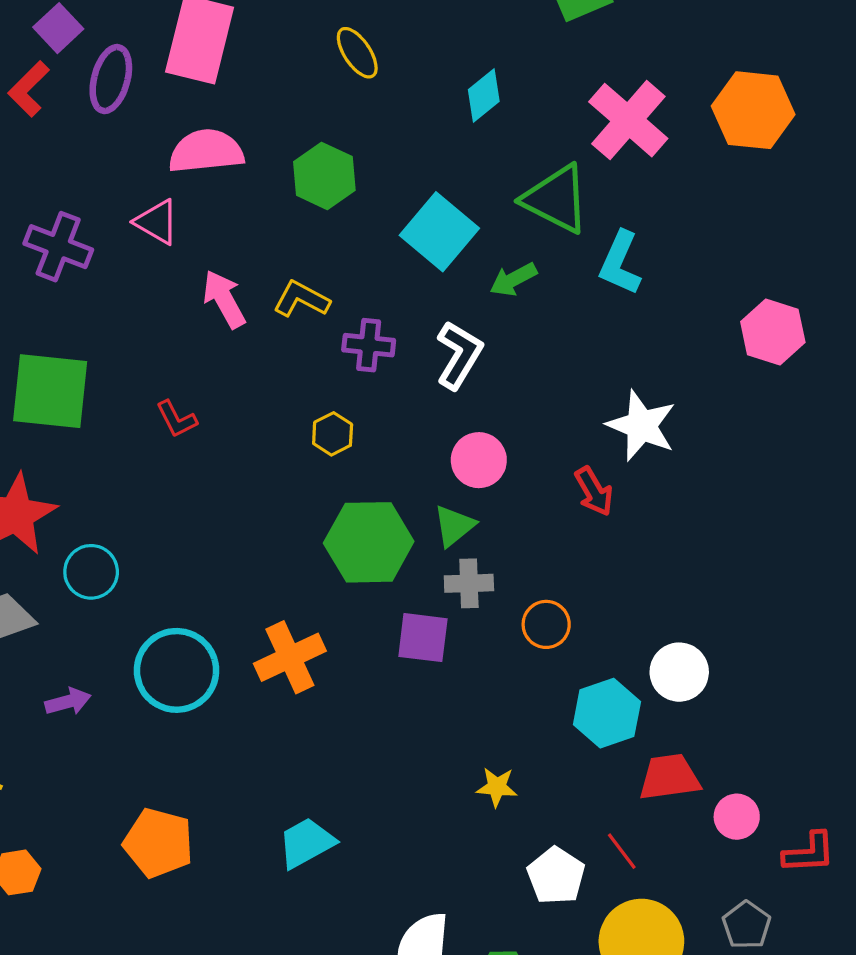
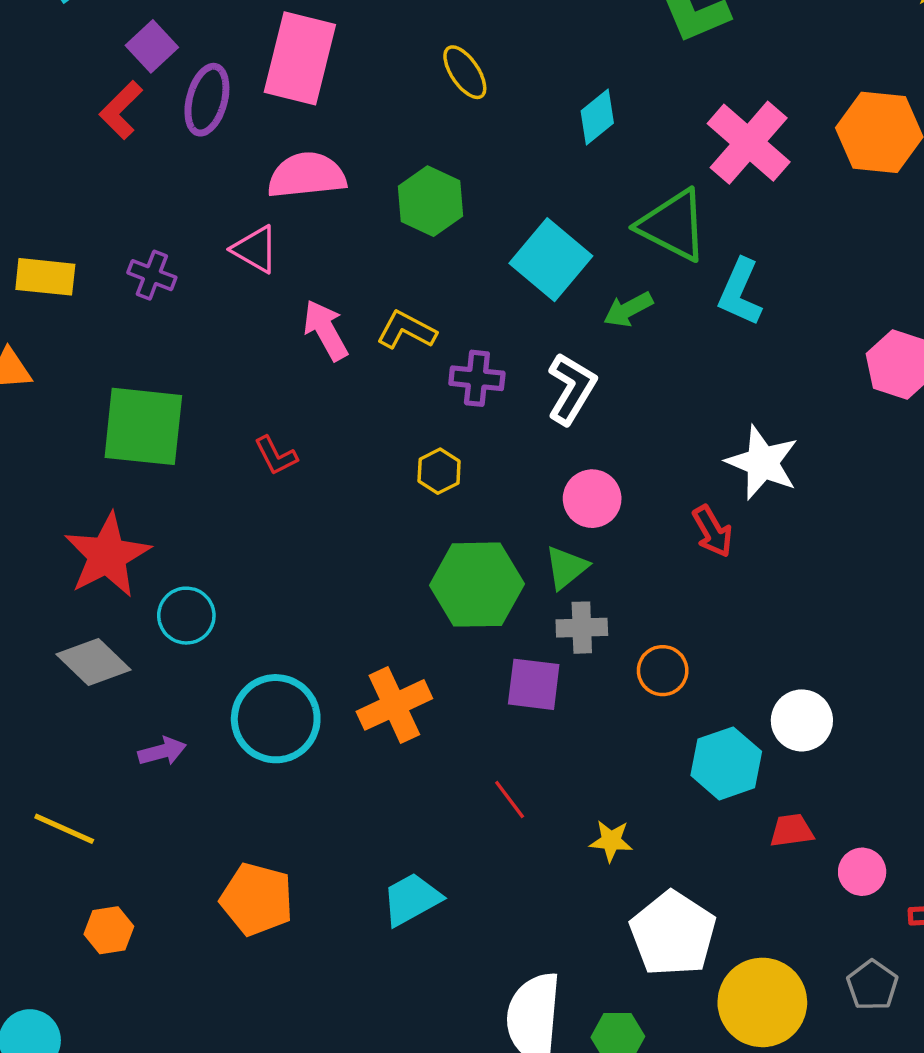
purple cross: (58, 247) -> (152, 275), size x0.7
red trapezoid: (669, 777) -> (792, 830), size x0.7
red line: (622, 851) -> (510, 800), moved
white pentagon: (556, 876) -> (673, 934), size x1.4

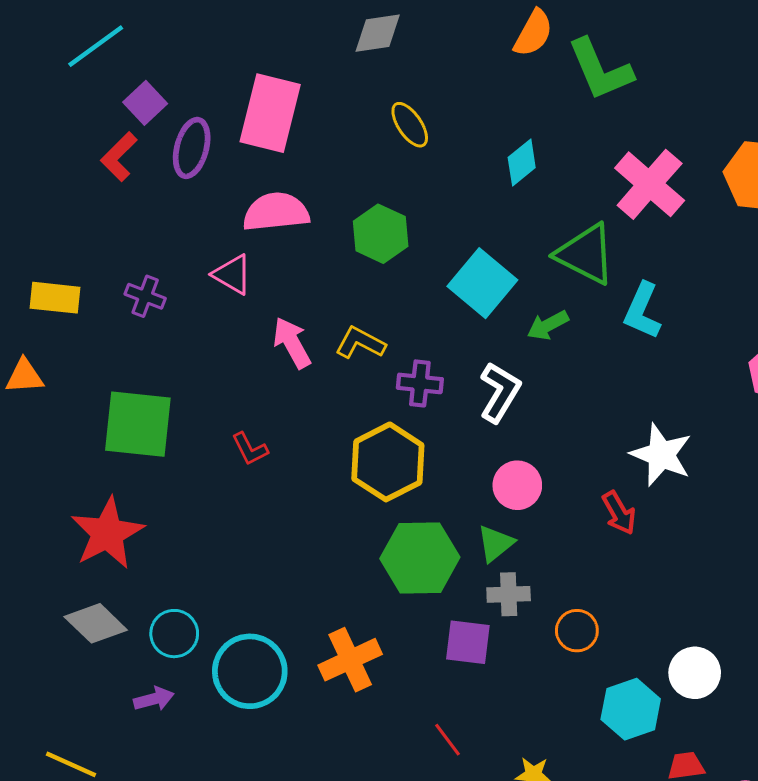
yellow hexagon: (439, 471) -> (388, 462), size x2.0
cyan circle: (186, 616) -> (174, 634), moved

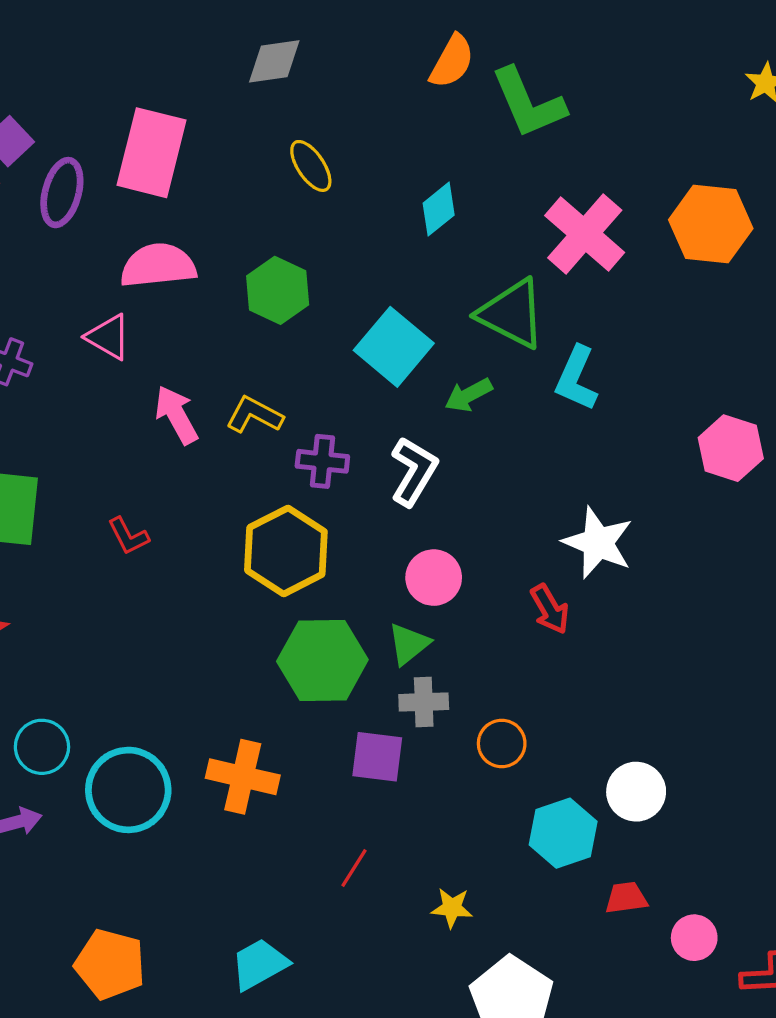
orange cross: (350, 660) -> (243, 777), turned 38
red line: (448, 740) -> (354, 868), turned 69

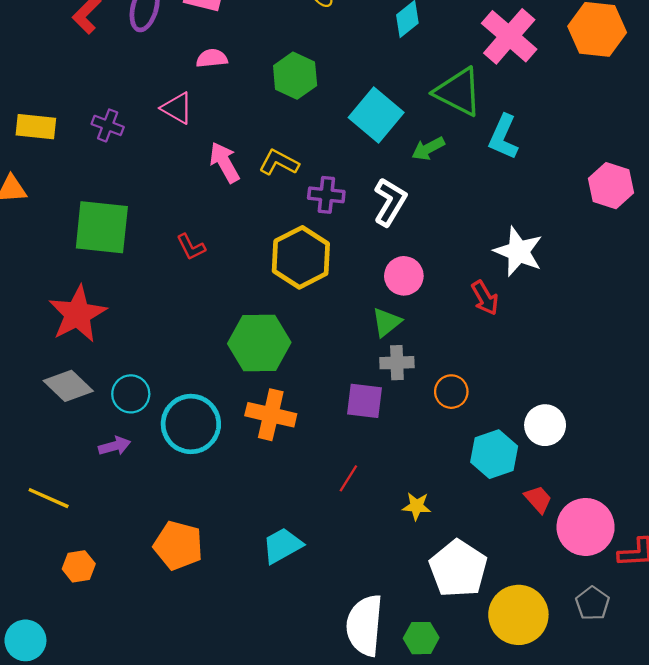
pink semicircle: (158, 266) -> (212, 58), size x0.6
green hexagon: (322, 661) -> (259, 343), moved
red trapezoid: (626, 898) -> (538, 499), turned 56
pink circle: (694, 938) -> (586, 527), size x1.8

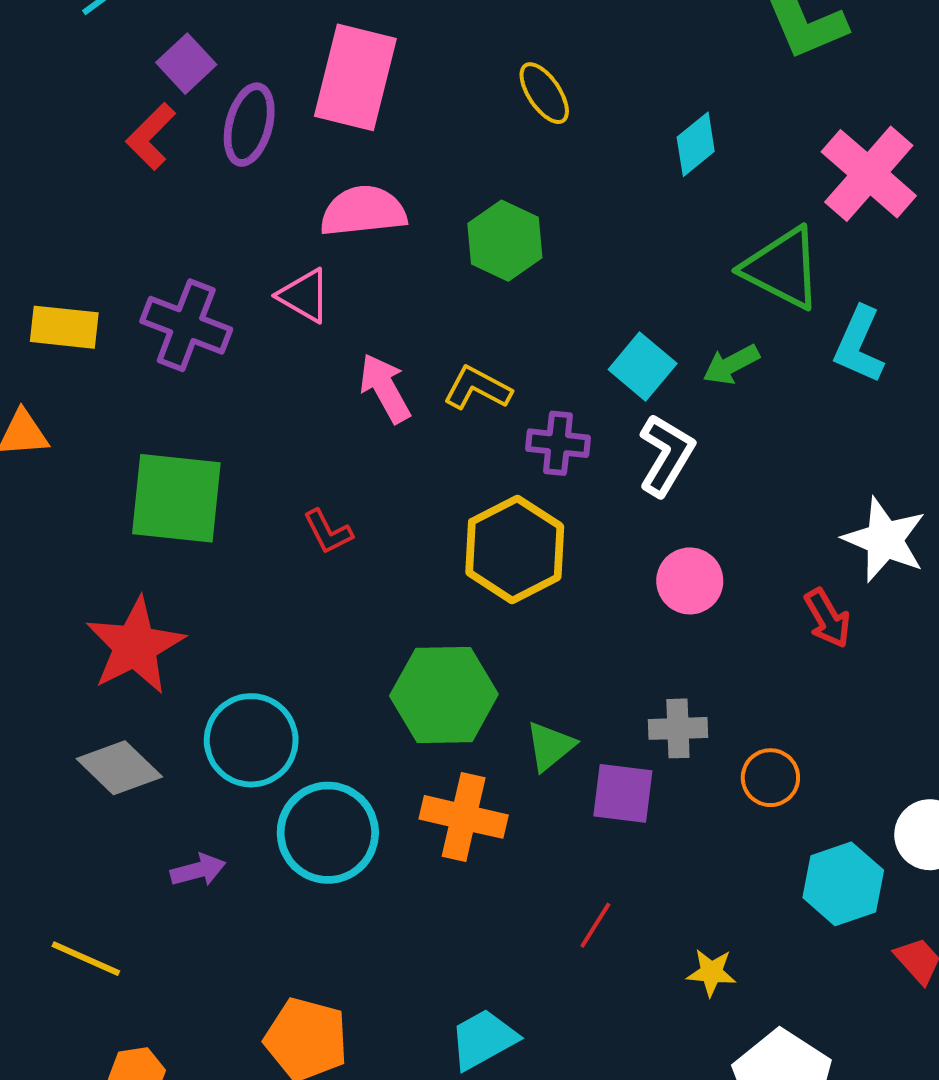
pink semicircle: (212, 58) -> (363, 211), size x1.6
cyan square: (376, 115) -> (643, 367), moved, size x0.7
purple cross: (108, 125) -> (186, 325), size x1.6
green triangle: (387, 322) -> (550, 746), moved
cyan circle: (131, 394) -> (251, 740), moved, size x1.4

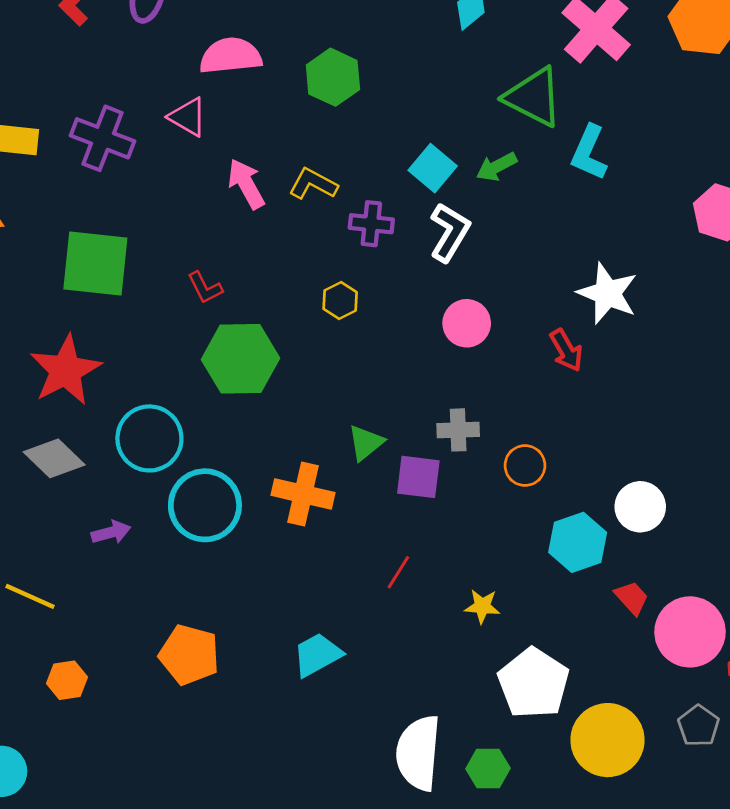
yellow hexagon: (515, 549) -> (340, 301), size x0.5
green hexagon: (444, 695) -> (240, 359), moved

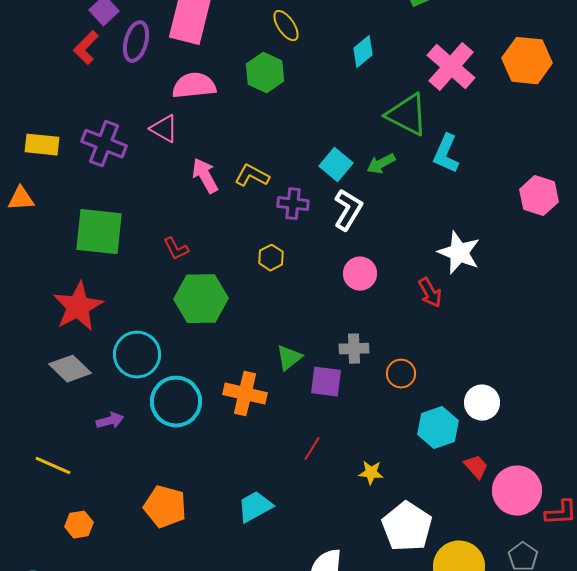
green hexagon: (333, 77) -> (265, 73), moved

